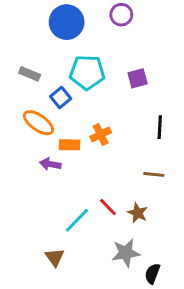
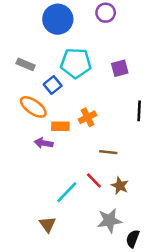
brown line: (154, 174) -> (108, 152), moved

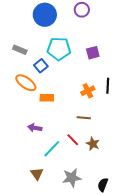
orange cross: (88, 117) -> (88, 91), moved
purple arrow: (44, 143) -> (35, 128), moved
gray star: (109, 221) -> (72, 178), moved

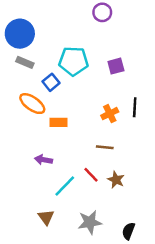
blue circle: (45, 15) -> (20, 34), moved

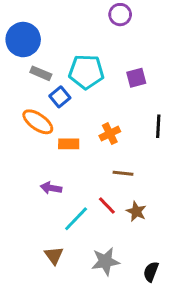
gray rectangle: (25, 62) -> (41, 73), moved
orange cross: (110, 114) -> (110, 134), moved

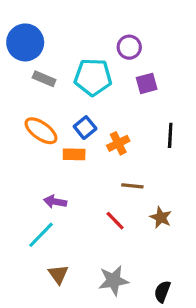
purple circle: (120, 15) -> (129, 47), moved
blue square: (60, 97) -> (85, 128), moved
brown star: (136, 211) -> (161, 217), moved
cyan line: (76, 219) -> (41, 235), moved

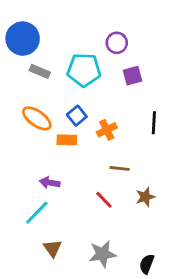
brown star: (161, 217) -> (145, 197), turned 30

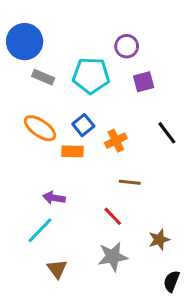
black line: (154, 123) -> (167, 133), turned -40
brown star: (145, 197) -> (159, 240), moved
gray star: (102, 254) -> (113, 257), moved
black semicircle: (147, 264) -> (171, 281), moved

